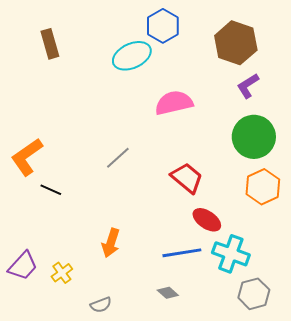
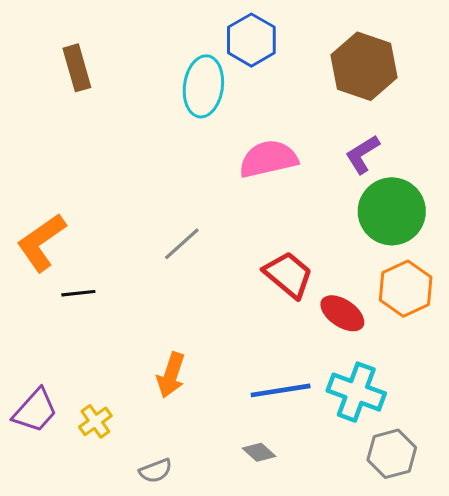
cyan ellipse: (132, 56) -> (203, 86), turned -57
purple L-shape: (248, 86) -> (362, 154), moved
black line: (51, 190) -> (78, 293), turned -30
red ellipse: (207, 220) -> (342, 313), moved

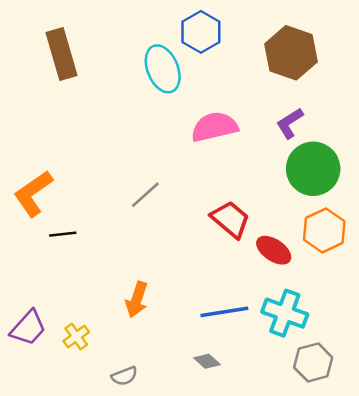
brown rectangle: (77, 68) -> (62, 54), size x1.4
cyan ellipse: (203, 86) -> (163, 69), turned -30

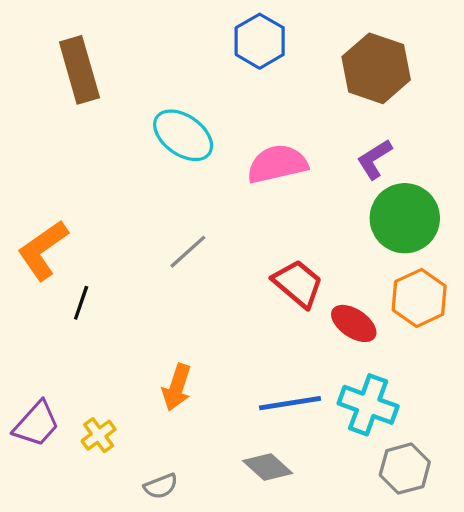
cyan ellipse: (163, 69) -> (183, 135), moved, turned -33
black line: (63, 234) -> (81, 303), turned -65
gray diamond: (207, 361) -> (268, 467), size x1.4

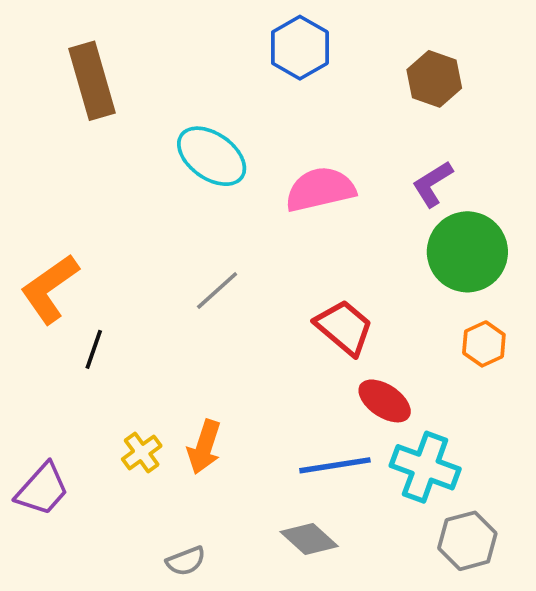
brown hexagon: (376, 68) -> (434, 79), size x0.7
orange hexagon: (419, 298) -> (484, 344), size x0.7
red ellipse: (354, 323) -> (385, 401), moved
yellow cross: (99, 435) -> (142, 452), moved

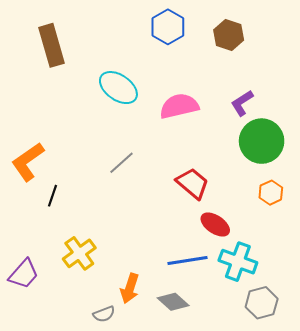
brown hexagon: (434, 79) -> (229, 35), moved
orange arrow: (204, 447) -> (130, 288), moved
yellow cross: (142, 452) -> (79, 253), size x1.5

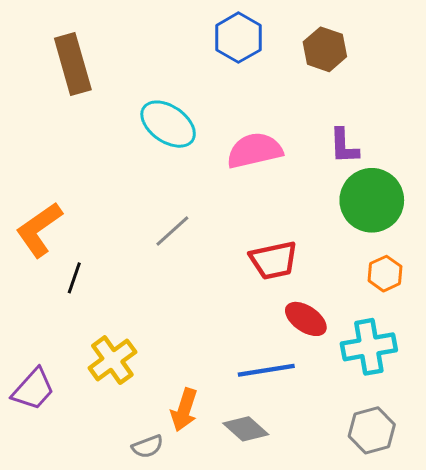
purple L-shape: (242, 103) -> (344, 146), turned -60
red trapezoid: (193, 183) -> (274, 260), turned 128
cyan cross: (238, 262) -> (369, 347), moved, turned -30

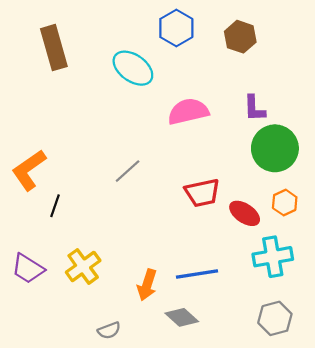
cyan ellipse: (168, 124) -> (133, 68), moved
red ellipse: (306, 319) -> (245, 213), moved
purple trapezoid: (33, 389) -> (28, 269), moved, turned 80
orange arrow: (184, 410) -> (147, 285), moved

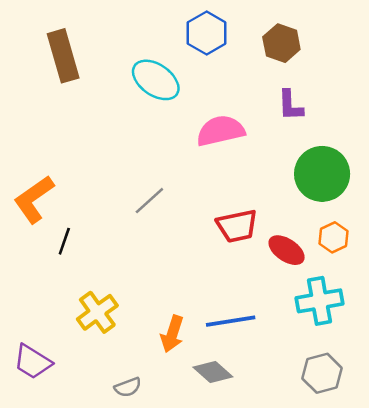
purple L-shape: (254, 108) -> (290, 105), moved
purple trapezoid: (28, 269) -> (33, 362), moved

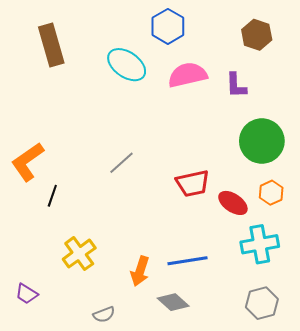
brown hexagon: (281, 43) -> (257, 35), moved
pink semicircle: (220, 131) -> (188, 75), moved
purple trapezoid: (33, 362) -> (26, 294), size x0.7

